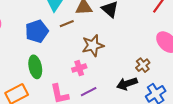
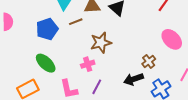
green ellipse: (35, 67) -> (46, 63), turned -35
purple line: (89, 92) -> (97, 87), turned -35

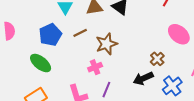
brown line: (76, 22) -> (80, 33), moved
green ellipse: (46, 63) -> (41, 63), moved

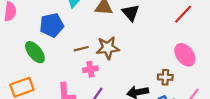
brown line: (80, 33) -> (81, 49), moved
brown cross: (157, 59) -> (165, 77), moved, turned 32

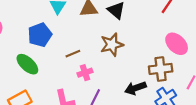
brown star: (108, 48) -> (112, 45), moved
brown cross: (165, 77) -> (161, 69), size x1.5

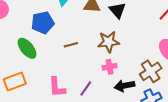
brown cross: (161, 69) -> (151, 71), turned -35
pink cross: (85, 73) -> (110, 67), moved

